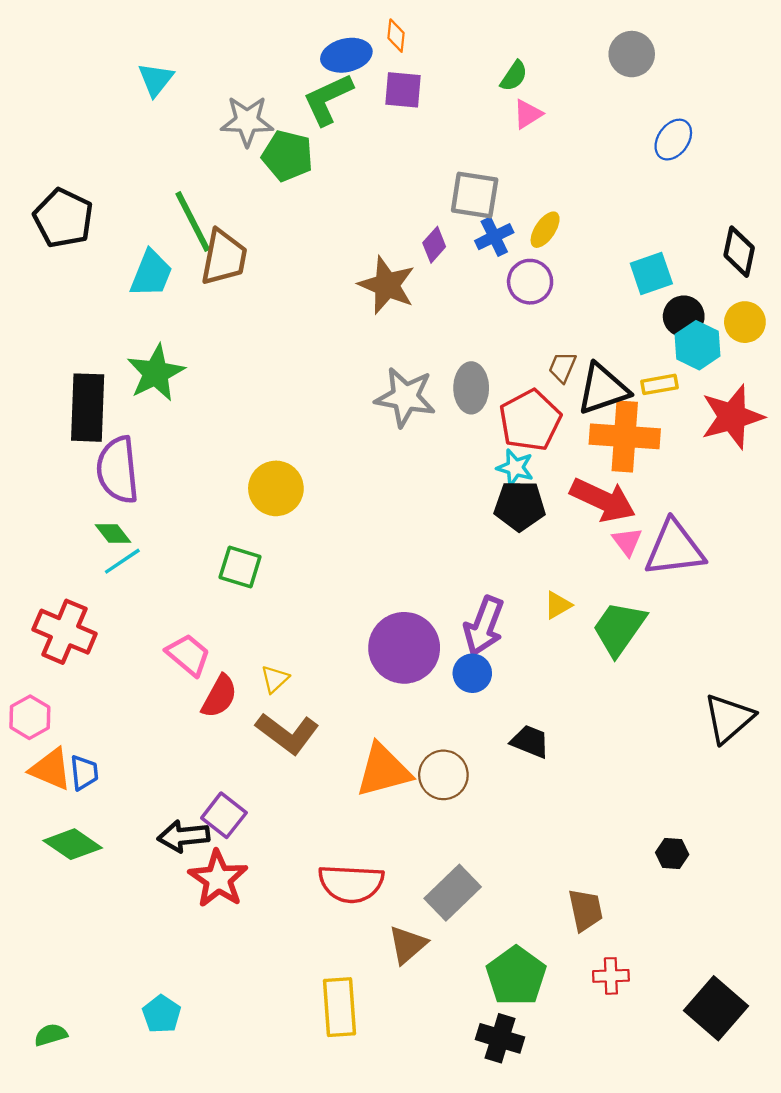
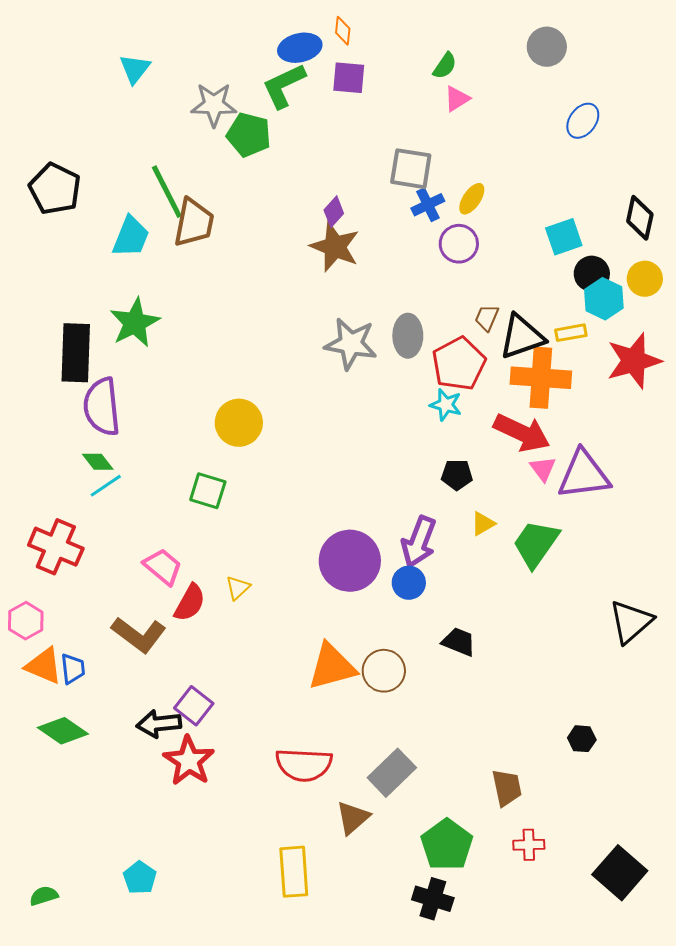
purple diamond: (434, 245) -> (334, 212), moved
black pentagon: (520, 506) -> (457, 475), moved, size x0.7
brown L-shape: (287, 733) -> (139, 635), moved

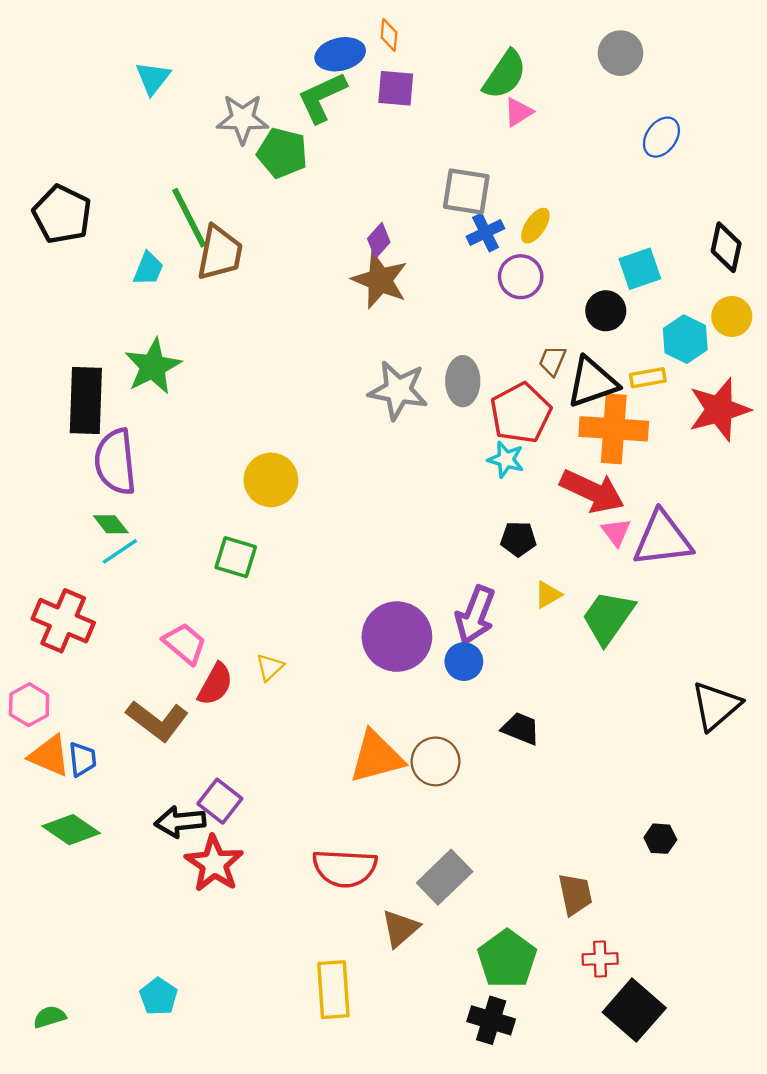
green semicircle: (445, 66) -> (505, 75), size x1.6
cyan trapezoid: (131, 237) -> (148, 269), size x0.7
black circle: (592, 274) -> (606, 311), moved
black square: (620, 873) -> (634, 1010), moved

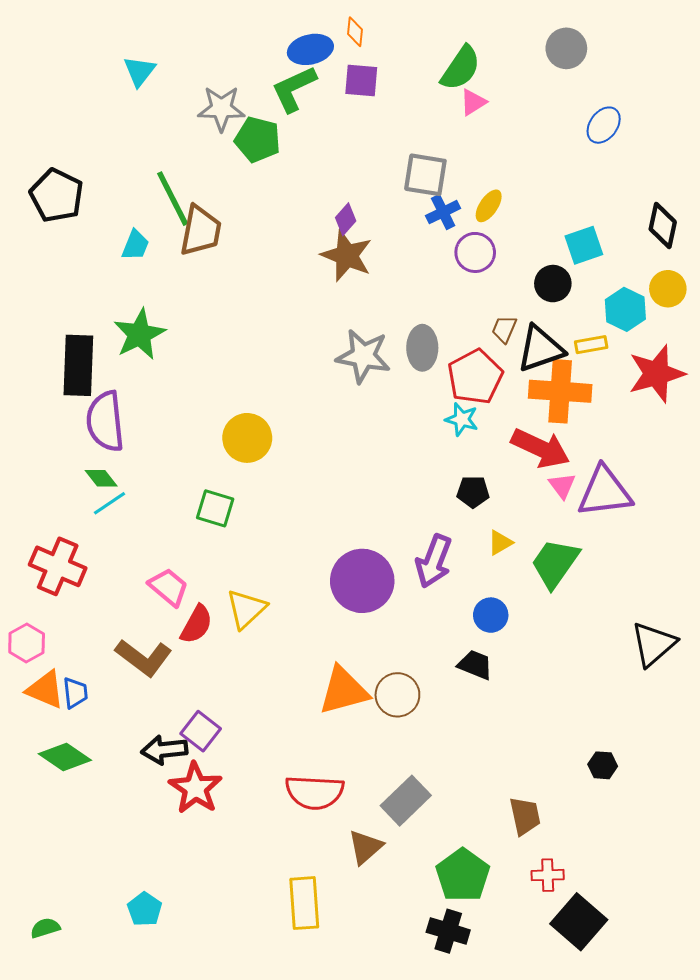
blue circle: (464, 662) -> (491, 615), moved
yellow triangle: (270, 667) -> (246, 609), size x1.6

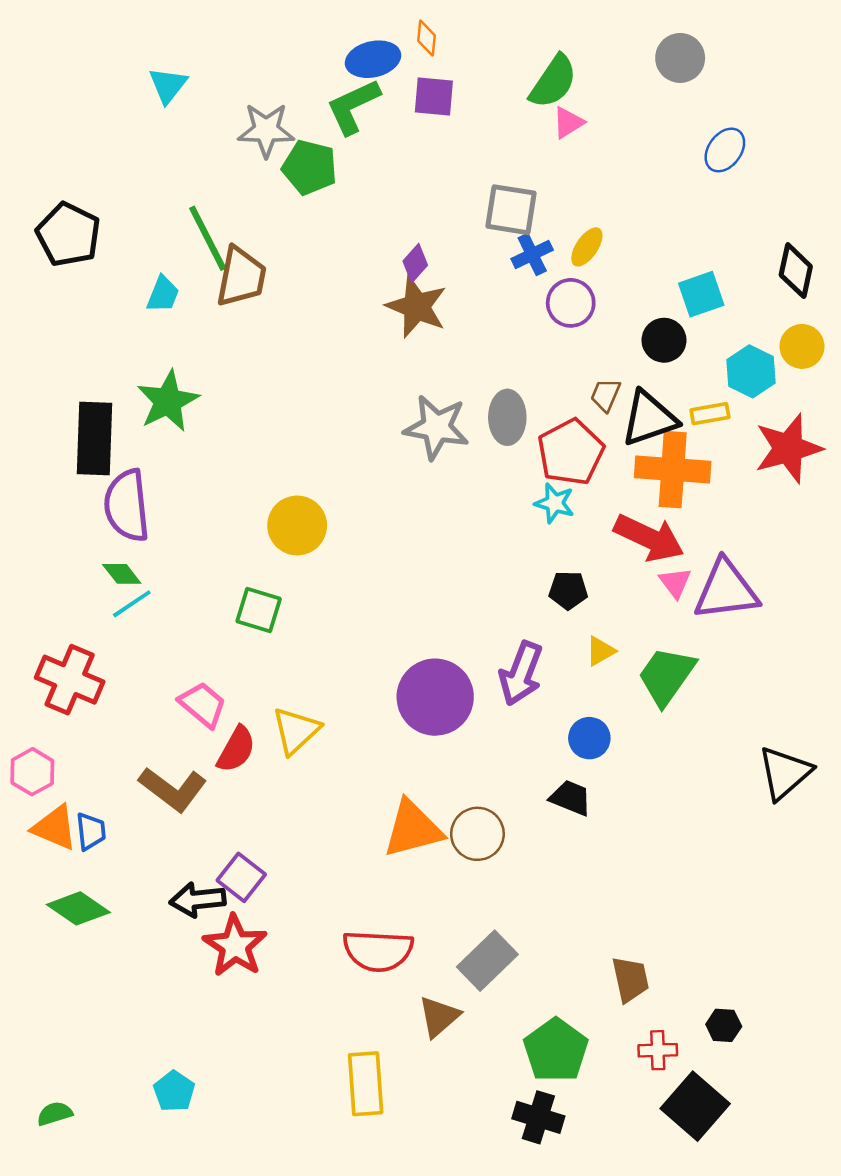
black hexagon: (603, 765) -> (724, 1025), moved

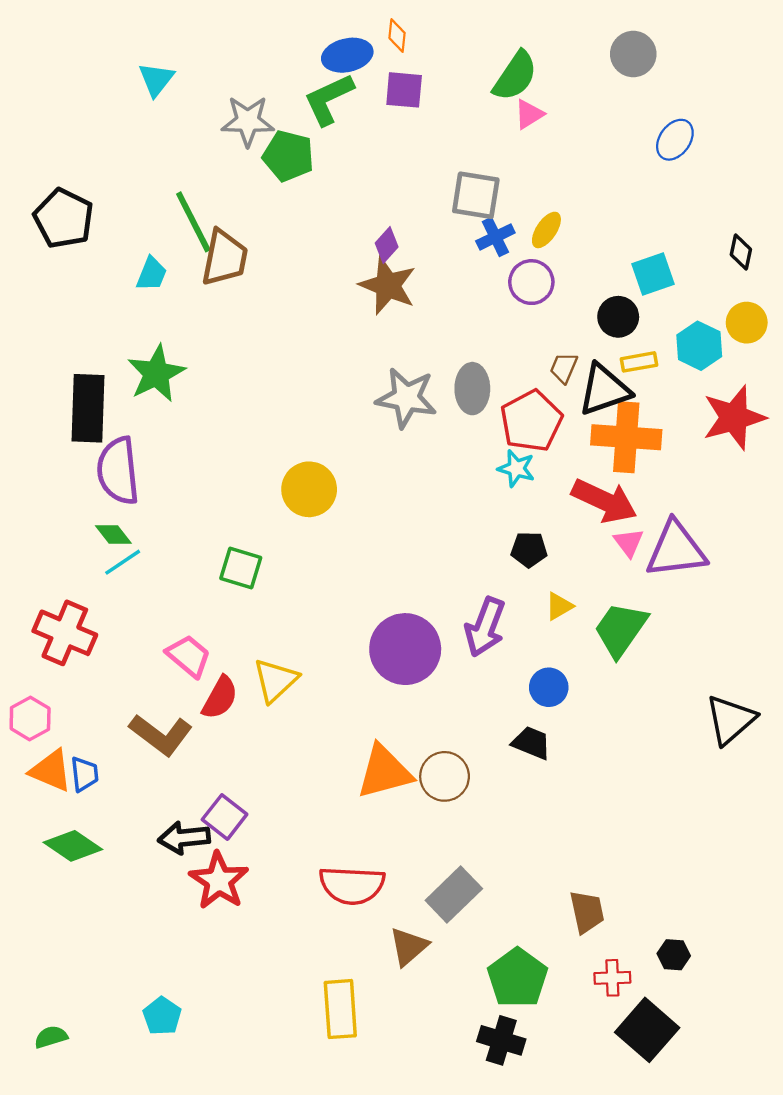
black diamond: (796, 271) -> (741, 252), size x0.7
yellow rectangle: (710, 414) -> (639, 362), moved
yellow circle: (297, 525) -> (309, 489), moved

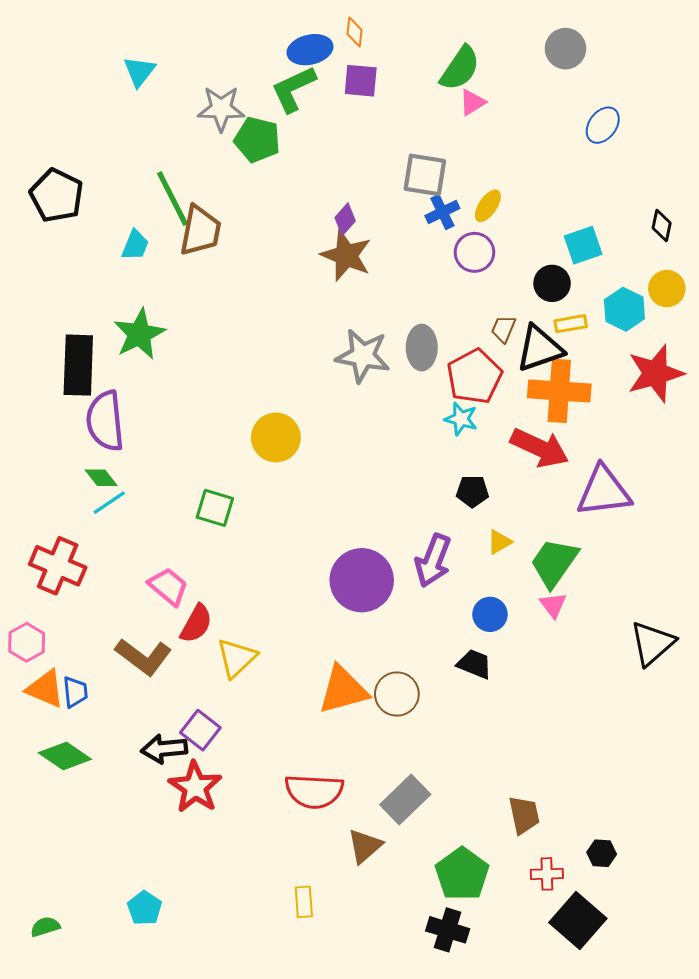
pink triangle: (629, 543) -> (553, 605), moved
yellow triangle: (276, 680) -> (237, 658), moved
yellow rectangle: (340, 1009) -> (304, 902), size x0.6

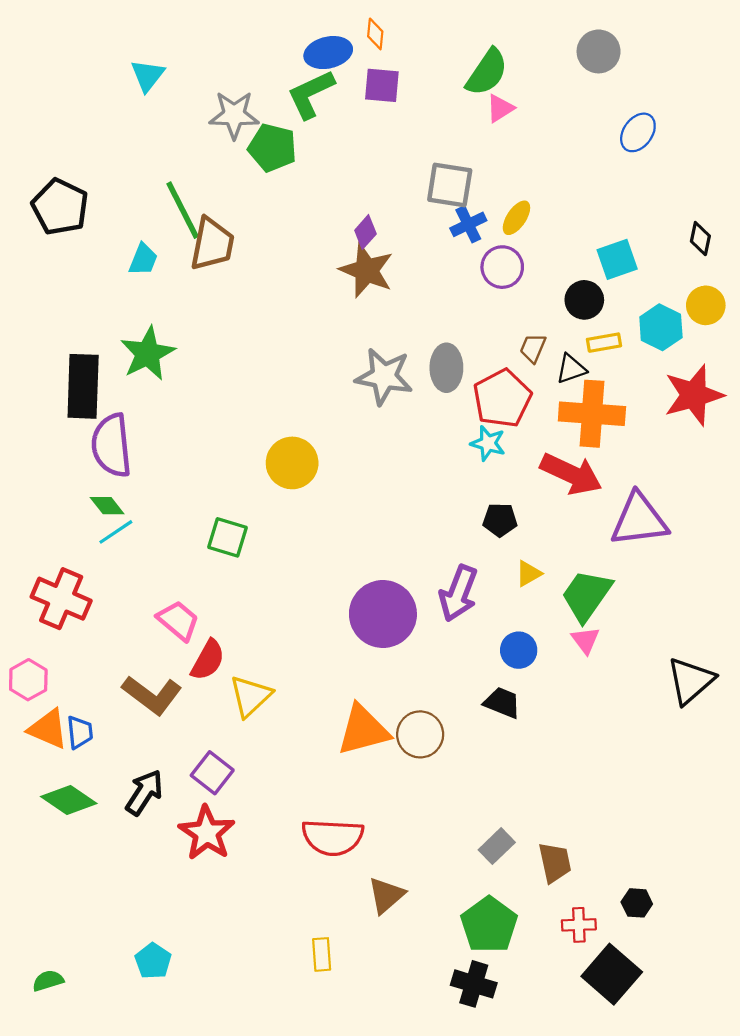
black triangle: (540, 349) -> (571, 369), size x0.6
black arrow: (164, 749) -> (144, 792), moved, turned 129
gray rectangle: (405, 800) -> (497, 846), moved, size x0.7

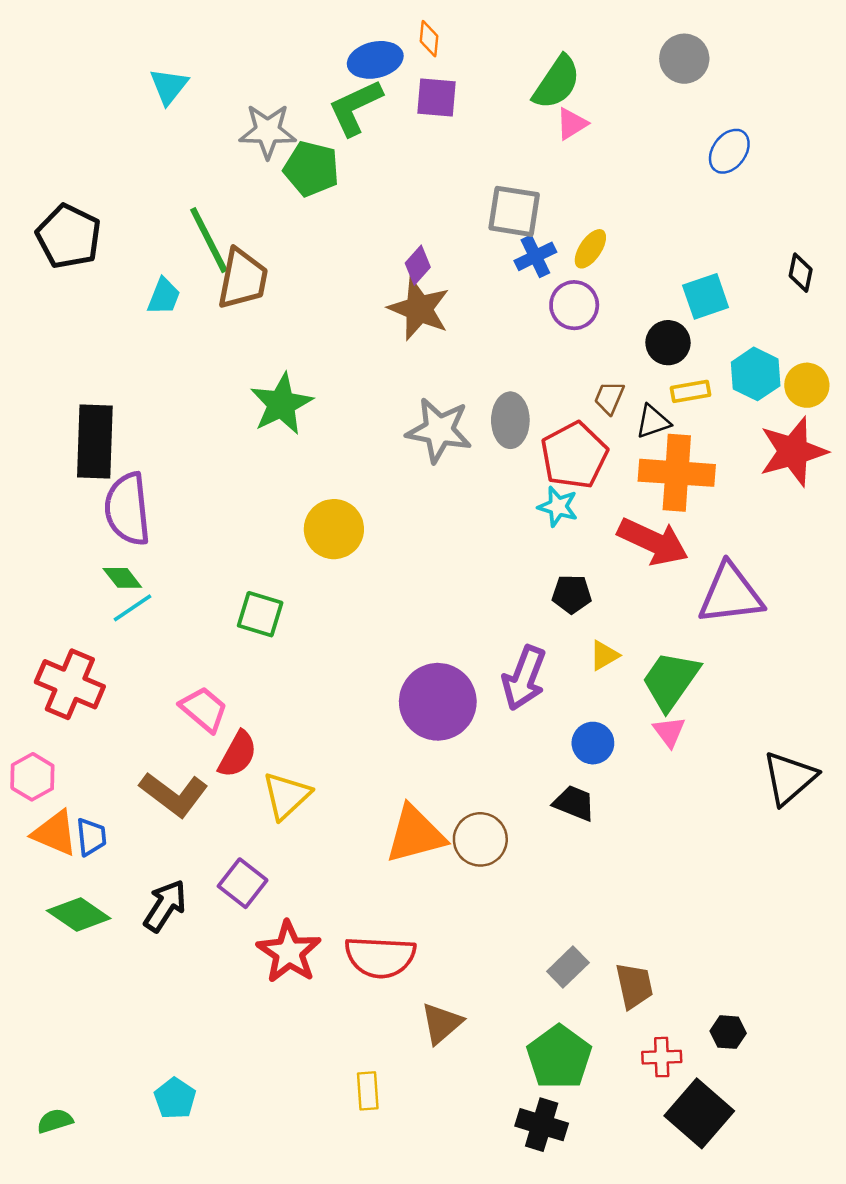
yellow circle: (706, 305) -> (807, 385), moved
green star: (148, 354) -> (281, 404), moved
red star: (207, 833) -> (289, 952), moved

